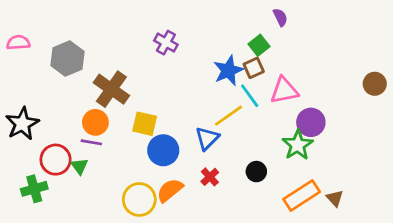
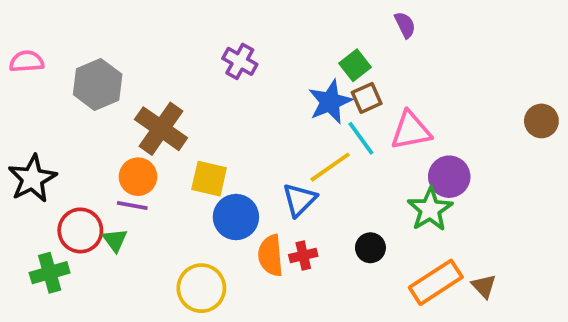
green square: (259, 45) -> (355, 65), moved
red cross: (210, 177) -> (303, 255), turned 30
orange semicircle: (170, 190) -> (271, 255), moved, turned -56

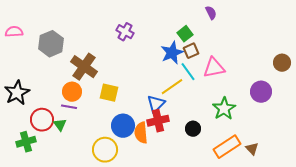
purple circle: (449, 177) -> (261, 92), moved
blue circle: (236, 217) -> (123, 126), moved
red cross: (303, 255) -> (158, 121), moved, size x1.5

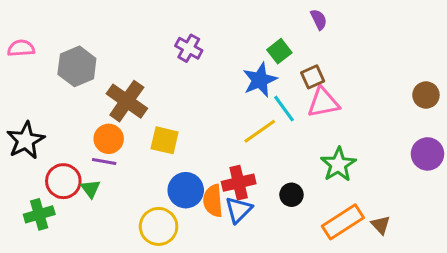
brown square: (191, 51) -> (313, 77), moved
purple circle: (261, 92) -> (427, 154), moved
blue triangle: (156, 104) -> (239, 210), moved

